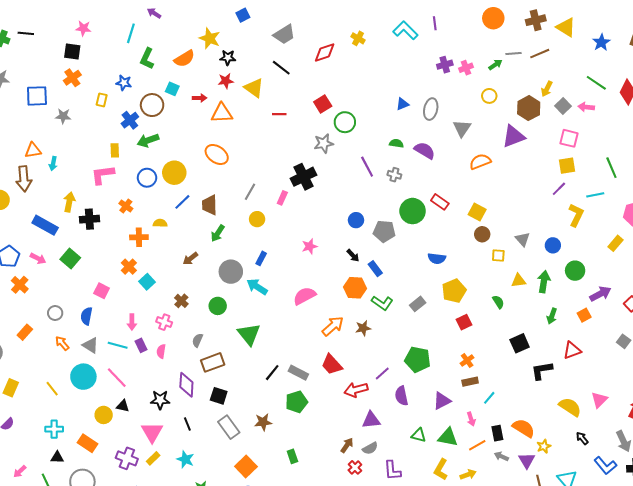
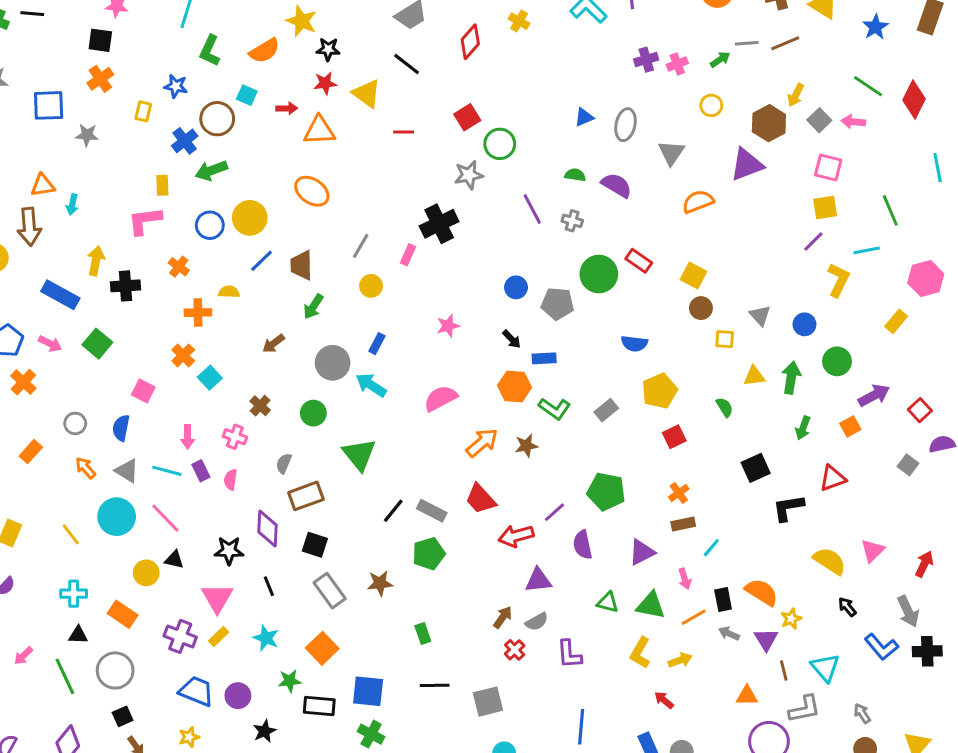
red diamond: (325, 53) -> (470, 42), turned -30
blue rectangle: (375, 269) -> (544, 358), turned -56
orange square: (246, 466) -> (322, 648), moved

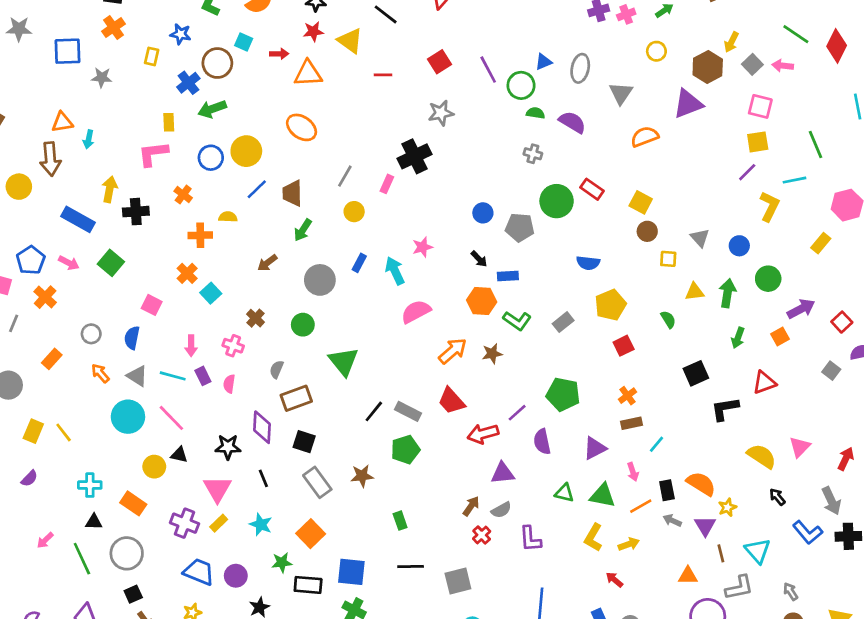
green circle: (500, 144) -> (521, 85), moved
purple line: (532, 209) -> (488, 70), moved
cyan arrow: (371, 385) -> (395, 271), moved, turned 32
yellow line: (71, 534) -> (64, 432), moved

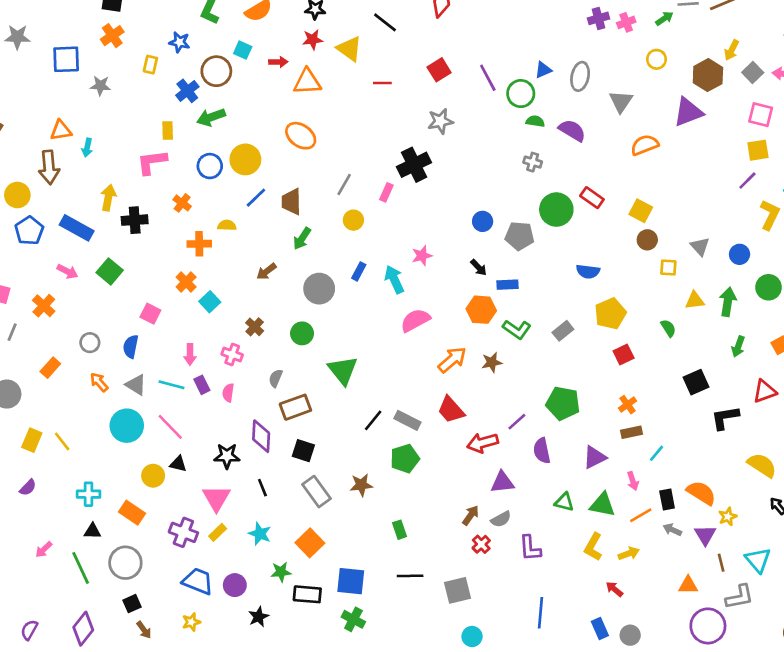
blue pentagon: (31, 260) -> (29, 231), moved

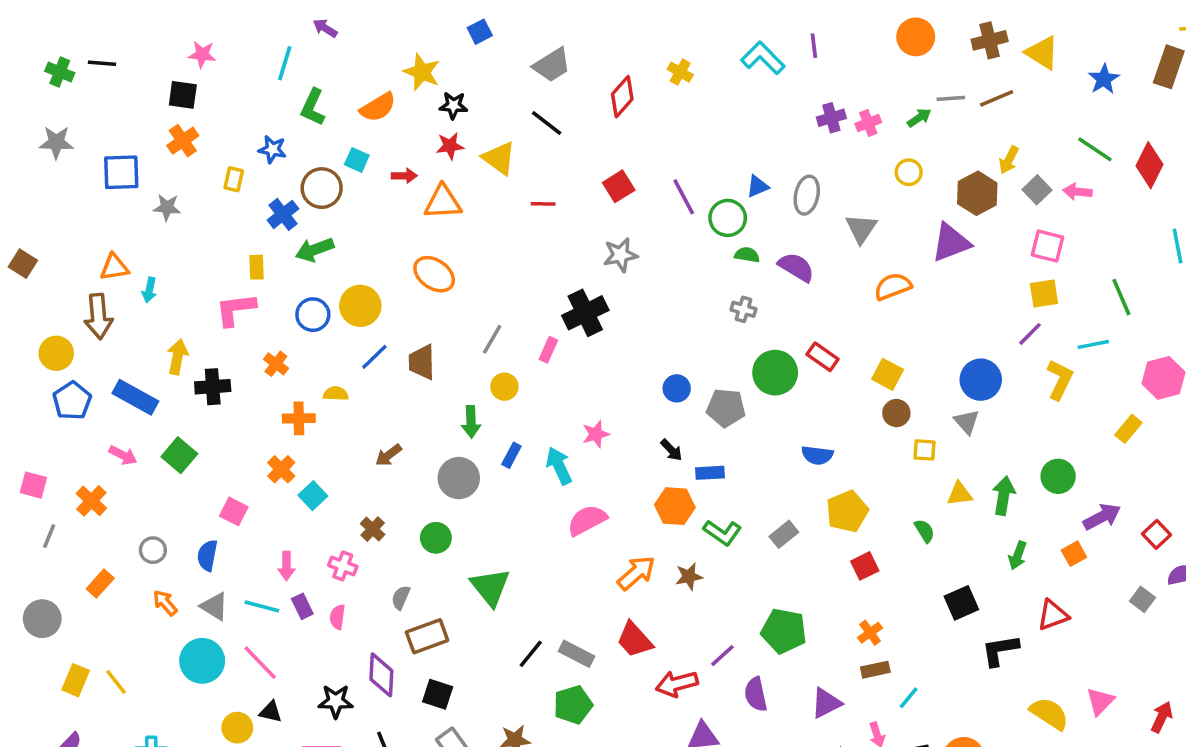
green arrow: (302, 239) -> (471, 422), moved, turned -35
blue circle: (740, 254) -> (981, 380), moved, size x1.5

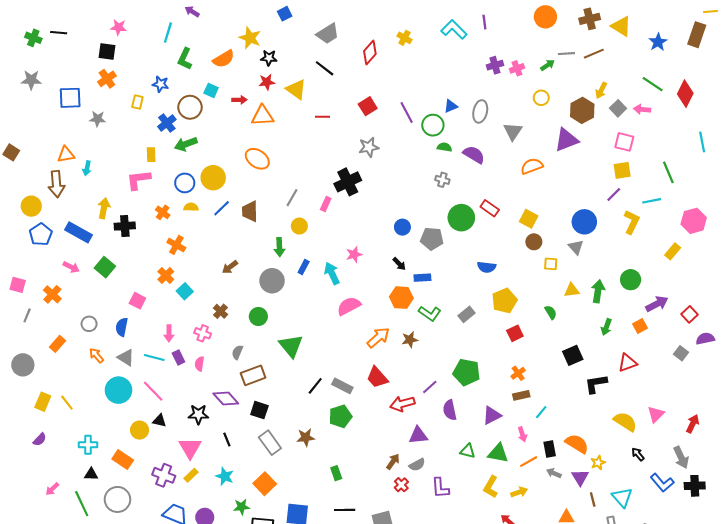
yellow semicircle: (336, 394) -> (191, 207), moved
orange cross: (299, 418) -> (176, 245), turned 30
purple diamond: (381, 675) -> (226, 399), turned -45

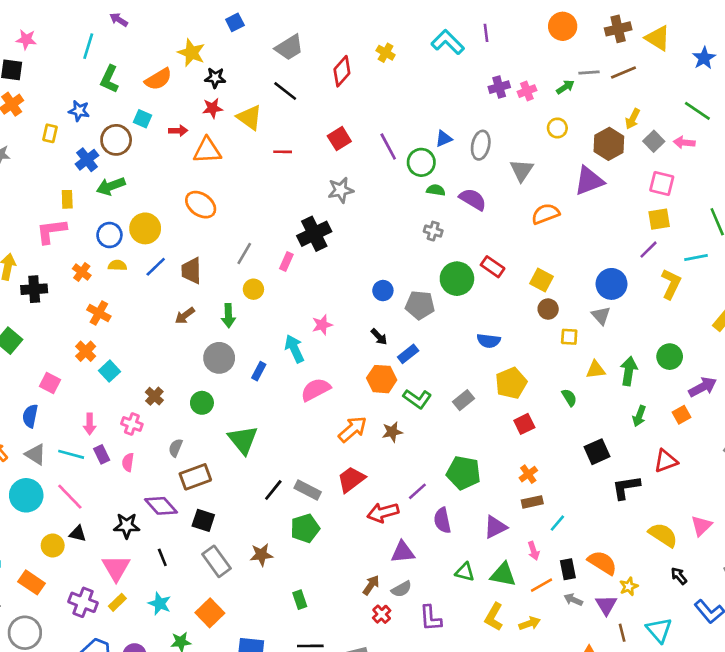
brown arrow: (230, 267) -> (185, 316), moved
blue rectangle: (304, 267) -> (259, 371), moved
blue rectangle: (422, 278) -> (408, 354), turned -35
red trapezoid: (377, 377) -> (351, 479), turned 95

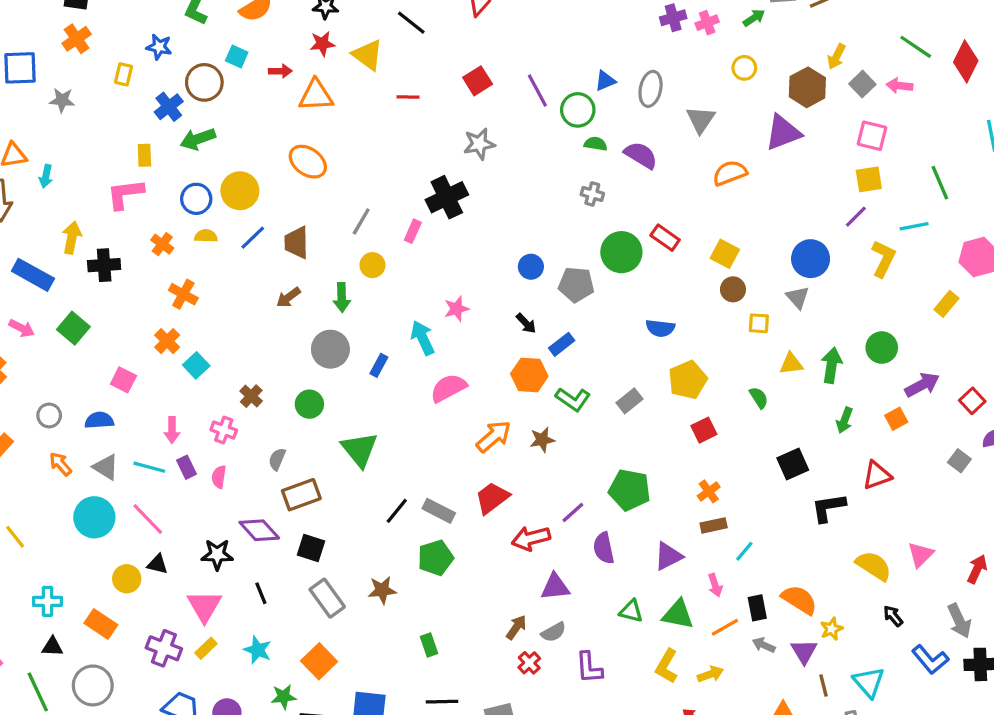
blue semicircle: (30, 416) -> (99, 420), turned 75

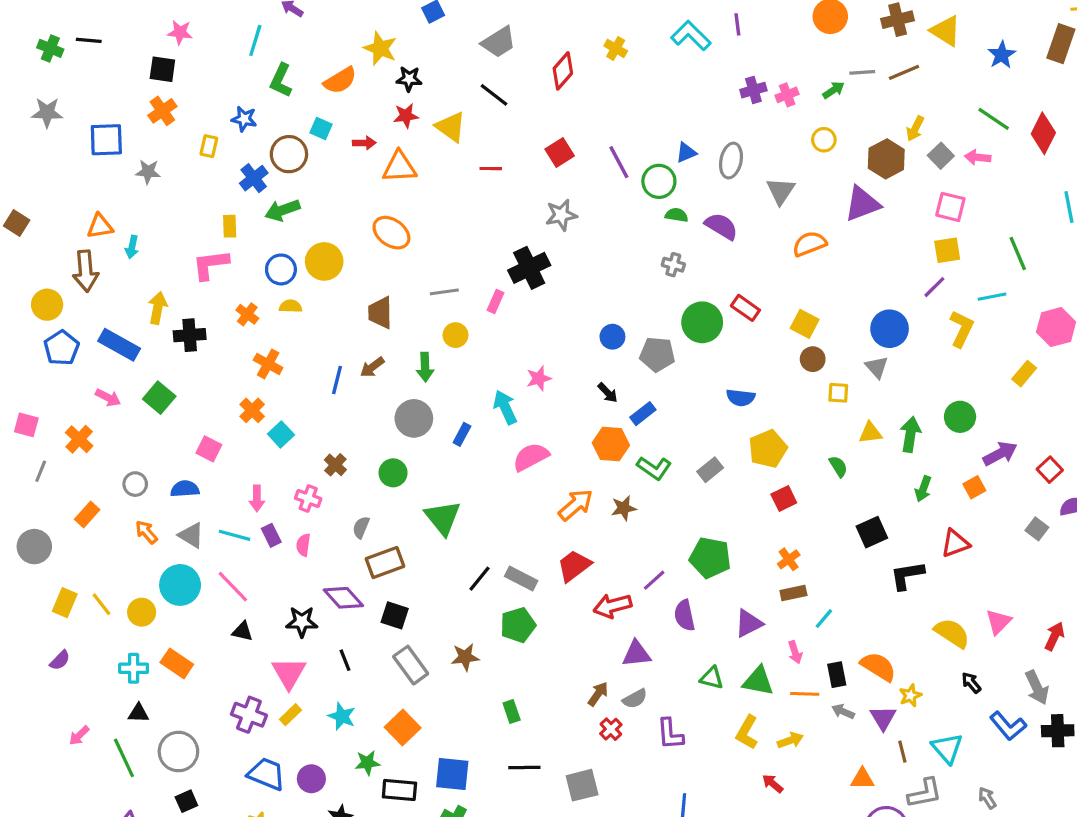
gray line: (361, 221) -> (444, 292), turned 52
blue line: (253, 238) -> (337, 380), moved, turned -32
yellow circle: (127, 579) -> (142, 612), moved
orange rectangle: (101, 624) -> (177, 663), moved
orange line: (725, 627) -> (805, 694), turned 32

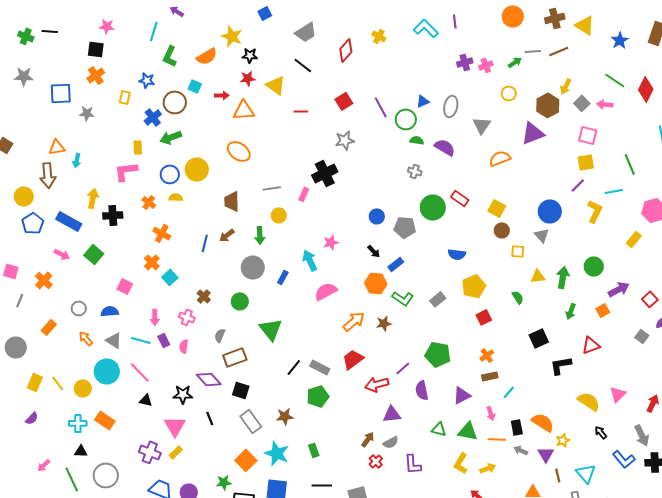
cyan star: (342, 716) -> (277, 453), moved, size x1.4

